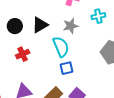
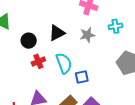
black circle: (15, 26) -> (29, 41), moved
cyan semicircle: (61, 47) -> (64, 63), moved

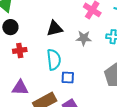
black circle: (29, 41) -> (10, 27), moved
red cross: (38, 61) -> (20, 50), moved

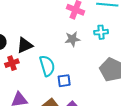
black triangle: (55, 28) -> (25, 45), moved

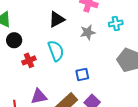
black triangle: (25, 45) -> (57, 19), moved
cyan semicircle: (47, 66) -> (56, 51), moved

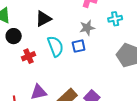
black triangle: (57, 19) -> (43, 19), moved
blue square: (82, 74) -> (79, 46), moved

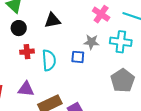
cyan cross: (115, 19) -> (121, 42), size x1.5
cyan semicircle: (55, 46) -> (49, 60), moved

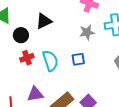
black circle: (19, 28) -> (21, 35), moved
blue square: (78, 57) -> (78, 59), moved

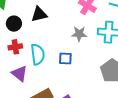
purple triangle: (35, 94) -> (19, 73), moved, turned 36

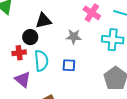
black circle: (14, 24) -> (30, 37), moved
gray star: (79, 34) -> (74, 37), moved

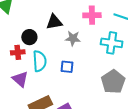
pink cross: (92, 13) -> (92, 15), turned -36
black triangle: (43, 21) -> (54, 22), moved

